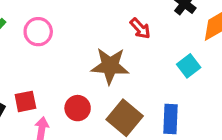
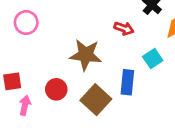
red arrow: (140, 28) -> (124, 28), moved, turned -30
blue rectangle: (170, 119) -> (127, 82), moved

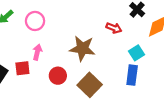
blue rectangle: (127, 82) -> (132, 75), moved
pink arrow: (25, 105) -> (37, 52), moved

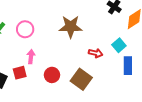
red arrow: (114, 28) -> (96, 53), moved
brown star: (82, 48) -> (71, 27), moved
blue rectangle: (132, 75) -> (128, 66), moved

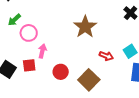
brown star: (71, 27) -> (85, 27), turned 30
pink circle: (25, 29) -> (29, 33), moved

